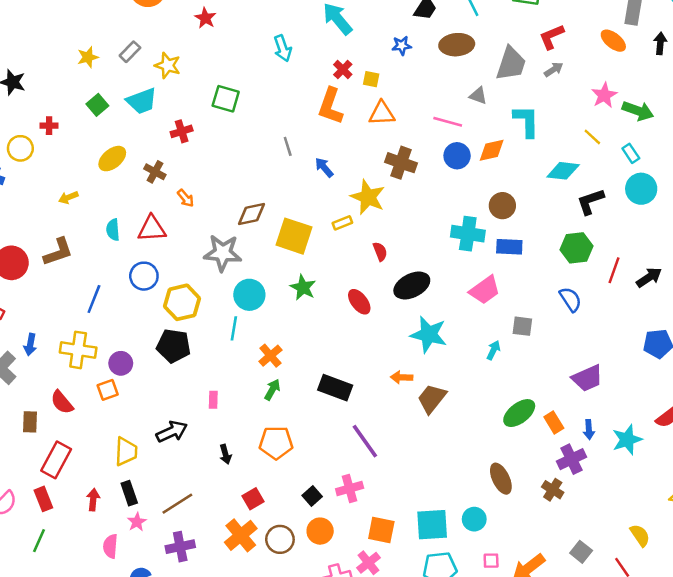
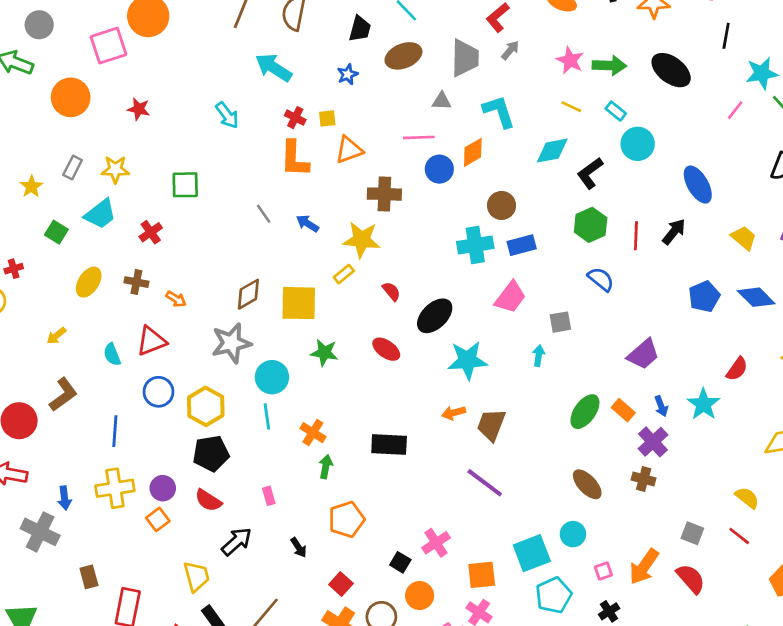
red semicircle: (62, 402) -> (208, 500), moved
purple line: (365, 441) -> (485, 483), moved

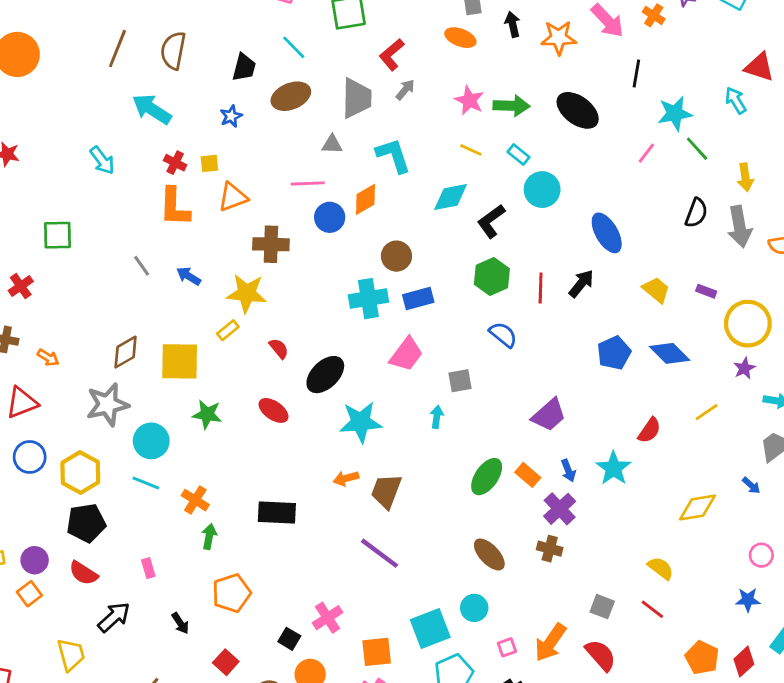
cyan line: (267, 416) -> (146, 483), turned -60

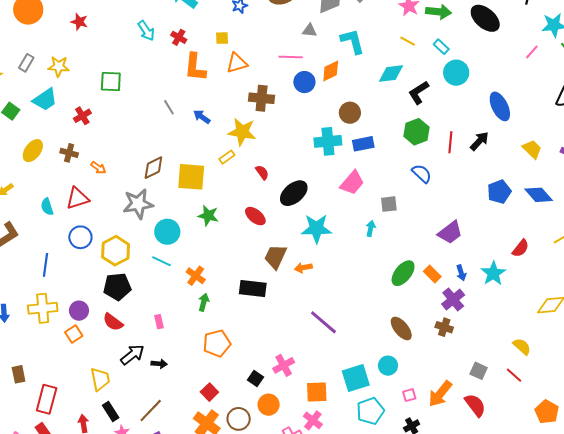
red cross: (175, 163) -> (179, 37), moved
brown trapezoid: (386, 491) -> (275, 257), moved
black arrow: (180, 623) -> (159, 364), moved, turned -56

